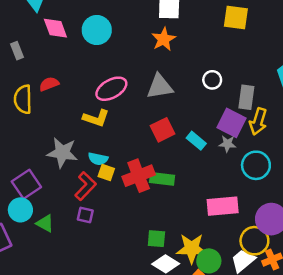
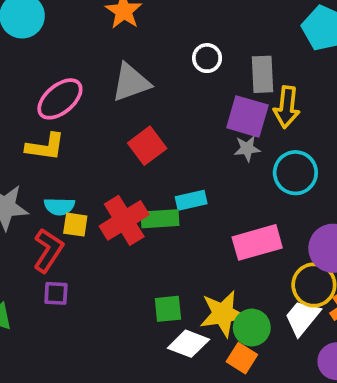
cyan rectangle: (196, 141) -> (191, 200), moved, turned -42

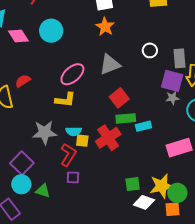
green rectangle: (160, 219) -> (126, 118), moved
orange square: (242, 358) -> (173, 209), turned -35

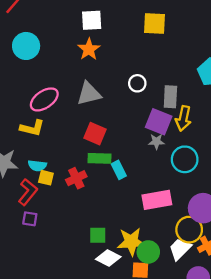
red square: (119, 98) -> (95, 134), turned -36
cyan rectangle: (143, 126) -> (119, 170), turned 70
red cross: (108, 138) -> (76, 178), size x0.7

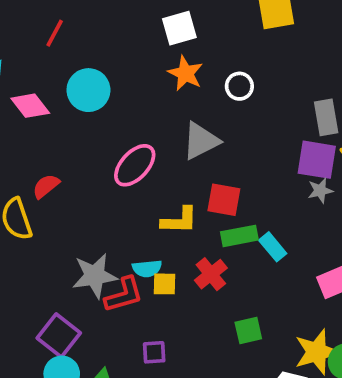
white circle: (137, 83) -> (239, 86), moved
yellow L-shape: (32, 128) -> (179, 220), moved
red L-shape: (28, 192) -> (124, 295), moved, turned 48
green square: (98, 235) -> (248, 330), moved

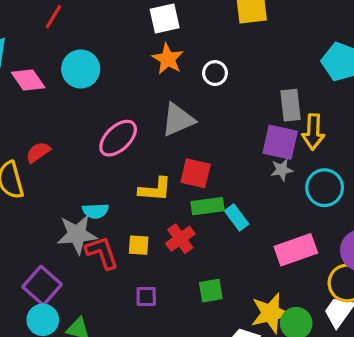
cyan semicircle: (147, 269) -> (95, 211), moved
red L-shape: (124, 295) -> (102, 253), turned -96
purple square: (154, 352) -> (146, 296), moved

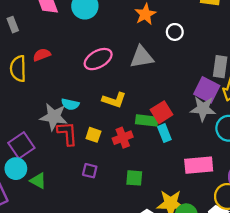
gray star: (282, 170) -> (203, 109), size x1.6
red square: (196, 173) -> (162, 112), moved, turned 30

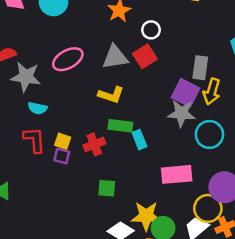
yellow L-shape: (114, 100) -> (111, 95), moved
red square: (162, 112) -> (145, 56), moved
gray star: (54, 117) -> (26, 77), moved
purple square: (90, 171) -> (62, 156), moved

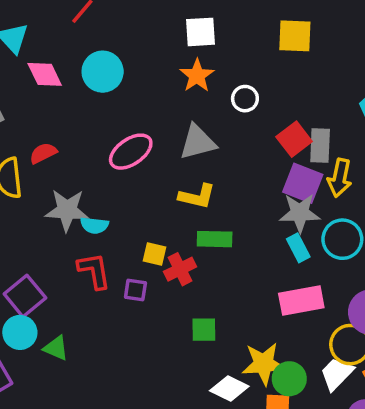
red square: (145, 56) -> (294, 139), moved
gray star: (26, 77) -> (67, 210), moved
cyan rectangle: (139, 140) -> (298, 248), moved
yellow square: (63, 141) -> (154, 254), moved

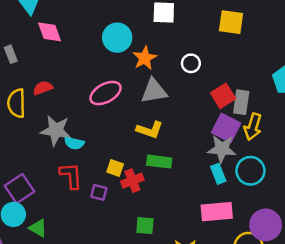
cyan circle: (103, 72) -> (117, 38), moved
orange star: (197, 76) -> (145, 58), moved

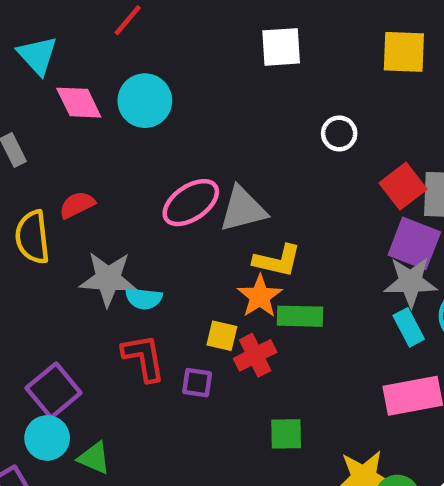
cyan circle: (117, 38) -> (145, 101), moved
orange star: (145, 58) -> (260, 296), moved
gray triangle: (154, 91) -> (243, 209), moved

